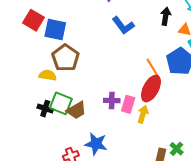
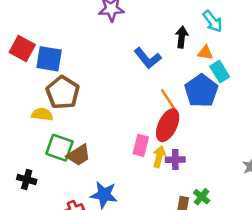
blue L-shape: (123, 25) -> (148, 58), moved
purple cross: (112, 101) -> (175, 160), moved
black cross: (45, 109) -> (27, 179), moved

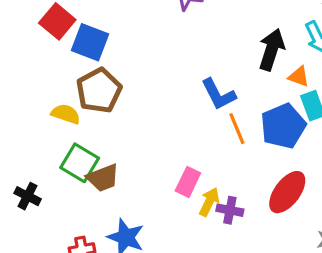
black arrow: (182, 37) -> (272, 50), size x1.4
blue L-shape: (148, 58) -> (218, 94), moved
red ellipse: (168, 125) -> (287, 192), moved

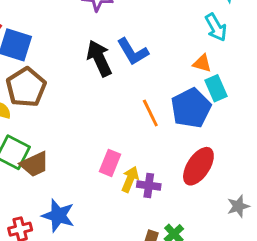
black arrow: (272, 50) -> (99, 58), moved, turned -39
blue L-shape: (218, 94) -> (133, 52), moved

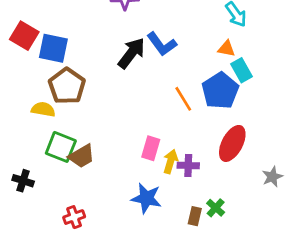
black arrow: (99, 58) -> (132, 53), turned 68
blue star: (58, 216) -> (146, 198), moved

